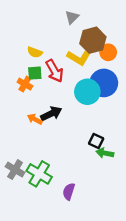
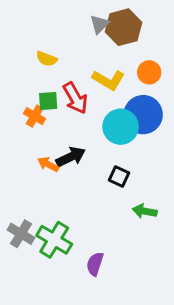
brown hexagon: (93, 40) -> (124, 27), moved
yellow semicircle: (35, 52) -> (47, 59), moved
black square: (96, 141) -> (119, 176), moved

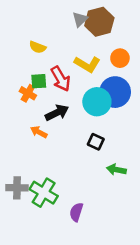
black arrow: (71, 157) -> (57, 113), moved
gray cross: (21, 234) -> (17, 188), turned -30

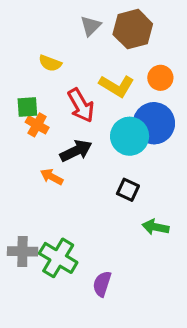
gray triangle: (80, 19) -> (91, 26), moved
green square: (39, 81) -> (27, 107), moved

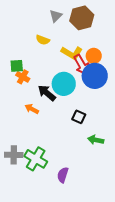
yellow semicircle: (50, 63) -> (43, 40), moved
orange circle: (160, 78) -> (94, 56), moved
red arrow: (81, 105) -> (82, 65), moved
cyan circle: (130, 136) -> (64, 84), moved
black arrow: (76, 151) -> (47, 93), turned -114

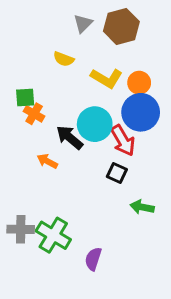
red arrow: (82, 65) -> (123, 140), moved

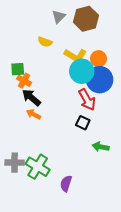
cyan circle: (95, 124) -> (82, 71), moved
black arrow: (70, 137) -> (31, 97), moved

